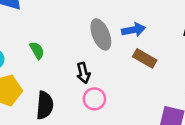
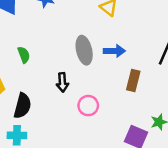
brown rectangle: (145, 58) -> (133, 80), moved, turned 65
pink circle: (94, 99) -> (88, 106), moved

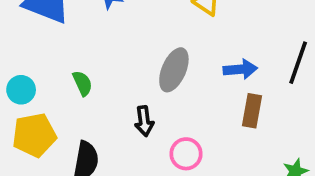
gray ellipse: (84, 50) -> (174, 70), turned 40
blue arrow: (114, 51) -> (240, 69), moved

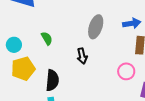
pink circle: (186, 154) -> (126, 71), moved

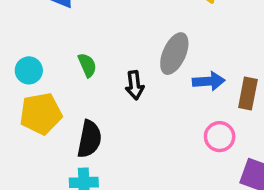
blue arrow: (132, 23) -> (209, 81), moved
black arrow: (82, 56) -> (135, 85), moved

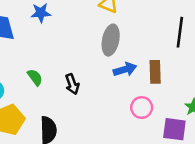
gray ellipse: (174, 54) -> (111, 40), moved

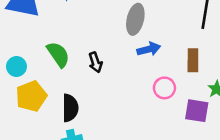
brown rectangle: (155, 72) -> (193, 60), moved
green semicircle: (35, 77) -> (58, 54), size x1.5

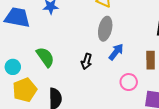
blue arrow: (149, 49) -> (116, 52), turned -36
black arrow: (95, 62) -> (87, 61), moved, turned 35

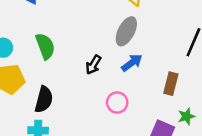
pink circle: (129, 82) -> (117, 103), moved

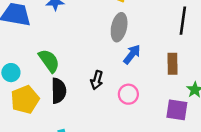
black arrow: (93, 65) -> (97, 80), moved
black semicircle: (44, 99) -> (59, 91), moved

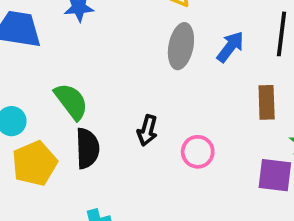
blue arrow: (132, 54) -> (230, 47), moved

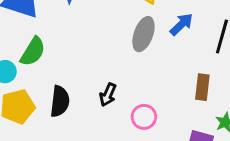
blue arrow: (230, 47) -> (181, 24), moved
green semicircle: (71, 101) -> (33, 52), moved, turned 60

